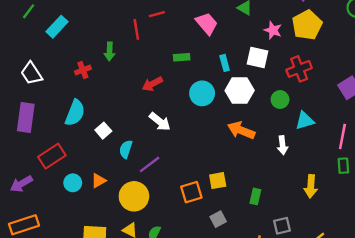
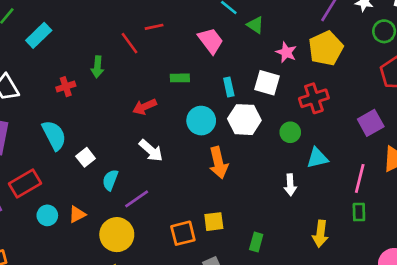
red line: (136, 29) -> (130, 43), turned -30
cyan semicircle: (75, 113) -> (54, 135), turned -52
orange arrow: (241, 130) -> (218, 163), moved, turned -128

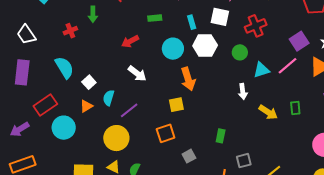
pink line: (360, 178) -> (287, 66), moved, turned 40
orange triangle: (77, 214) -> (86, 106), moved
cyan circle: (47, 215) -> (64, 128), size x1.5
yellow square: (214, 222) -> (176, 105), moved
yellow arrow: (320, 234) -> (268, 112), moved, turned -60

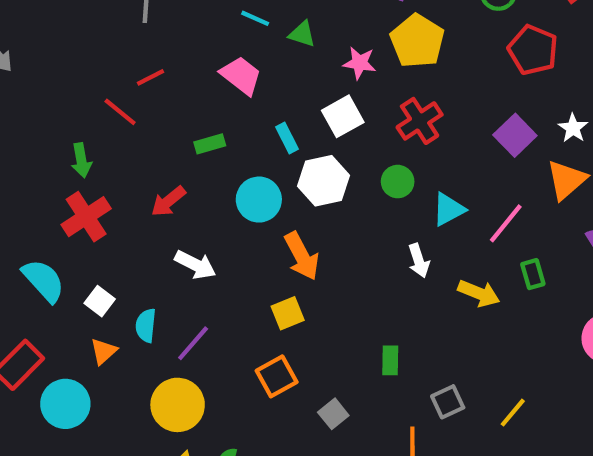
white square: (220, 17) -> (343, 116), turned -30
red cross: (70, 31) -> (86, 217), moved, size x1.6
pink line: (287, 66) -> (506, 223), moved

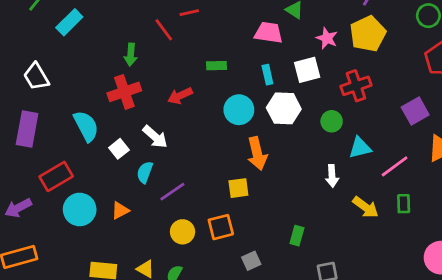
pink trapezoid: (241, 76) -> (269, 33), moved, turned -44
white arrow: (195, 265) -> (155, 137), moved
orange triangle: (103, 351) -> (120, 211), moved
yellow circle: (178, 405) -> (183, 232), moved, size x0.7

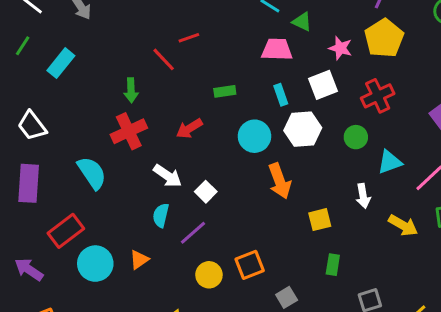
white square: (119, 149) -> (206, 192), moved
yellow square: (238, 188) -> (320, 220), moved
purple arrow: (18, 208) -> (29, 269), turned 68

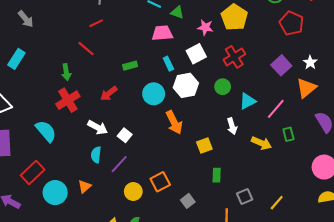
red line: (189, 38) -> (96, 23), moved

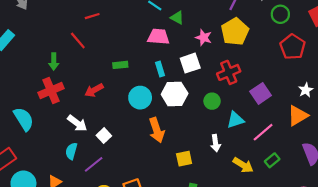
purple square: (281, 65) -> (261, 93), moved
green rectangle: (288, 134) -> (272, 160), turned 56

